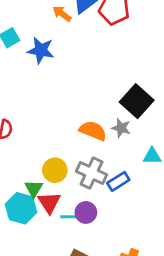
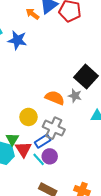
yellow circle: (55, 170) -> (28, 117), moved
blue rectangle: (118, 181) -> (43, 141), moved
cyan line: (70, 217) -> (39, 159), turned 48

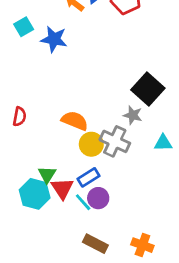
orange semicircle: (55, 98) -> (75, 121), moved
yellow circle: (28, 117) -> (91, 144), moved
gray cross: (54, 128) -> (115, 141), moved

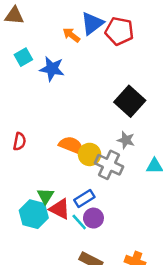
black square: (148, 89) -> (130, 101), moved
yellow circle: (91, 144) -> (90, 154), moved
red triangle: (62, 188) -> (60, 209), turned -30

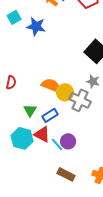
green triangle: (45, 196) -> (30, 110), moved
blue rectangle: (84, 199) -> (50, 115), moved

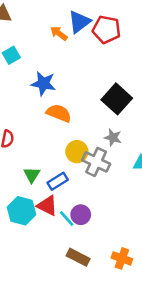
blue star: (36, 26) -> (43, 84), moved
orange semicircle: (51, 85) -> (59, 113), moved

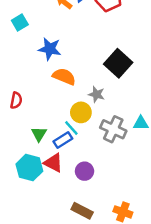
gray star: (113, 138) -> (96, 94), moved
gray cross: (96, 162) -> (113, 129), moved
cyan line: (67, 219) -> (71, 128), moved

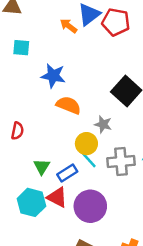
cyan square: (20, 23) -> (21, 48), turned 35
cyan line: (71, 128) -> (89, 160), moved
gray cross: (113, 129) -> (121, 161), turned -30
purple circle: (85, 171) -> (90, 206), size x1.6

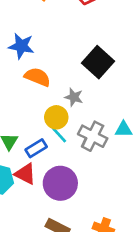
gray cross: (121, 161) -> (93, 136), turned 32

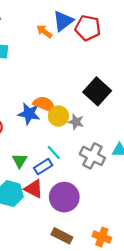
blue star: (21, 46) -> (29, 114), moved
yellow circle: (56, 117) -> (58, 116), moved
cyan line: (59, 135) -> (54, 152), moved

